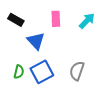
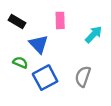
cyan arrow: (87, 21) -> (94, 34), moved
green semicircle: (19, 72) -> (20, 62), moved, turned -80

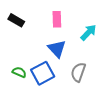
blue triangle: (39, 44) -> (57, 49), moved
green semicircle: (20, 62) -> (19, 72), moved

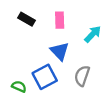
black rectangle: (16, 20) -> (26, 19), moved
green semicircle: (19, 72) -> (19, 86), moved

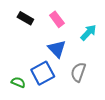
pink rectangle: (60, 20) -> (57, 19), turned -35

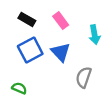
cyan arrow: (88, 33) -> (95, 35), turned 126
blue square: (43, 73) -> (30, 50), moved

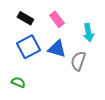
blue triangle: (61, 52) -> (57, 49), turned -30
gray semicircle: (84, 77) -> (78, 61), moved

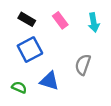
cyan arrow: (88, 33) -> (94, 23), moved
blue triangle: (57, 49) -> (49, 81), moved

